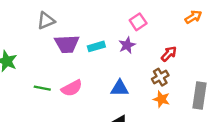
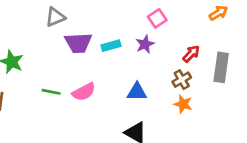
gray rectangle: (199, 96) -> (221, 67), moved

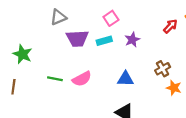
pink square: (157, 18) -> (111, 18), moved
red arrow: (191, 54) -> (170, 26), moved
orange star: (183, 104) -> (174, 88), moved

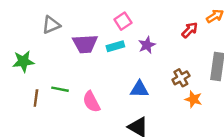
gray triangle: (58, 17) -> (51, 25), moved
green star: (22, 54) -> (23, 61), turned -30
pink semicircle: (82, 79) -> (91, 102), moved, turned 90
brown line: (13, 87) -> (36, 98), moved

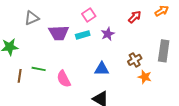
red arrow: (190, 30) -> (135, 17), moved

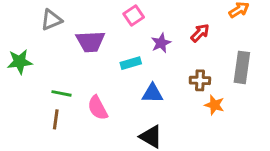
red arrow: (135, 17) -> (200, 33), moved
cyan rectangle: (83, 35) -> (131, 63), moved
brown cross: (135, 60) -> (200, 80), turned 32
brown line: (20, 76) -> (56, 119), moved

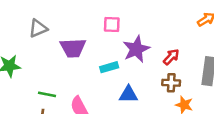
pink square: (134, 16) -> (112, 25), turned 36
red arrow: (200, 33) -> (171, 57), moved
purple star: (161, 43) -> (136, 49), size x1.5

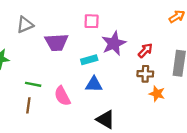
blue triangle: (129, 94) -> (94, 84), moved

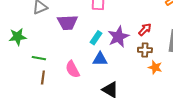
purple star: (114, 43) -> (118, 37), moved
cyan rectangle: (89, 60) -> (96, 38), turned -40
green line: (33, 84) -> (39, 58), moved

